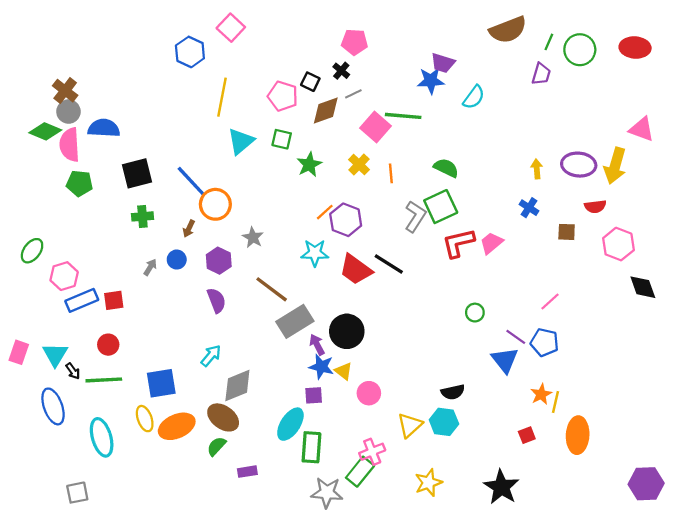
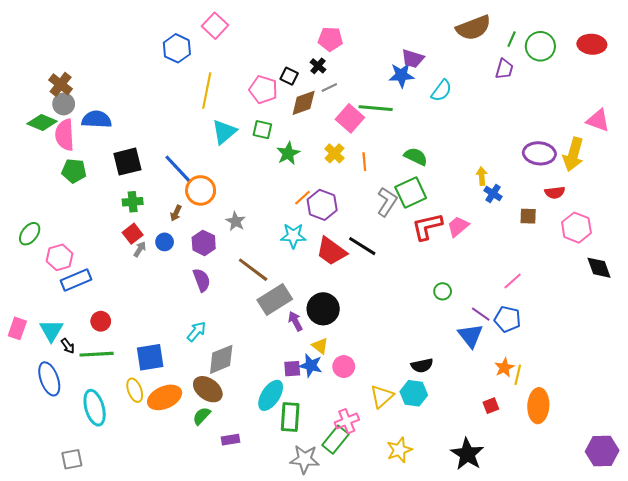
yellow arrow: (537, 169) -> (482, 176), moved
red square: (114, 300) -> (133, 234), moved, turned -30
blue star: (321, 367) -> (311, 365), moved

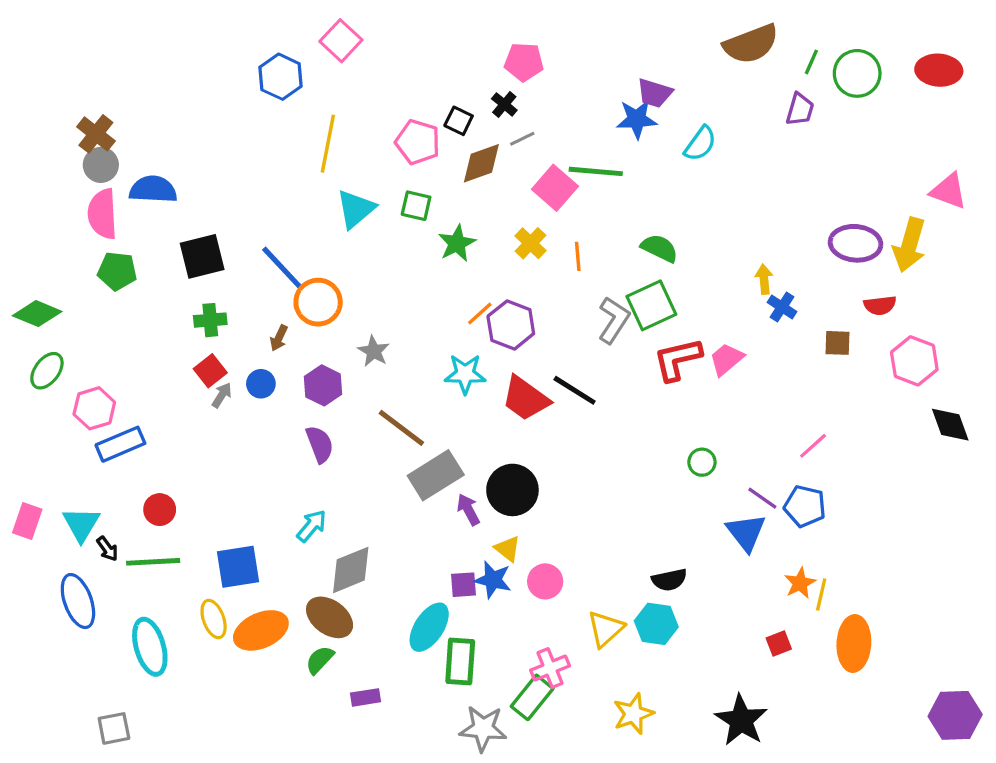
green diamond: (42, 122) -> (37, 314), moved

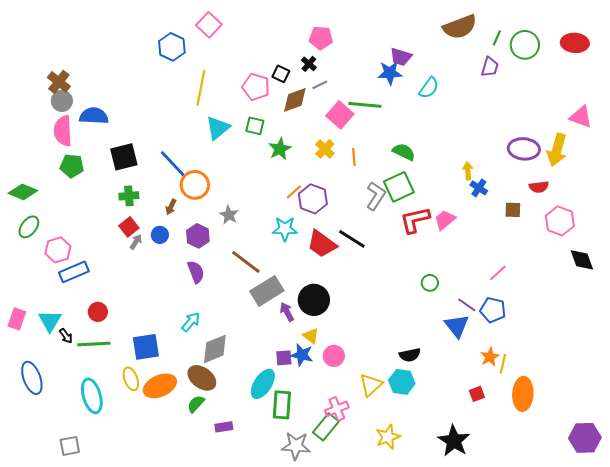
blue ellipse: (78, 601) -> (32, 378), moved

